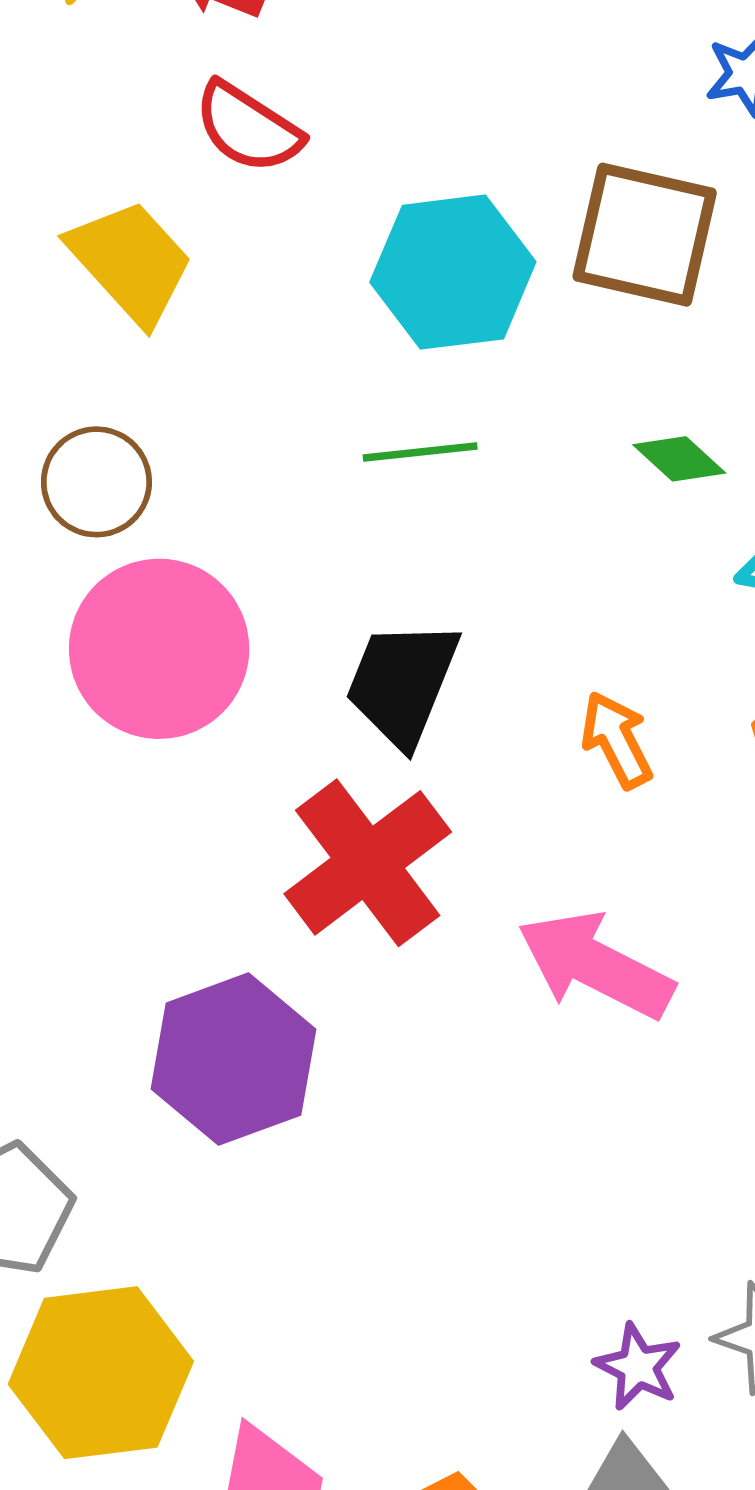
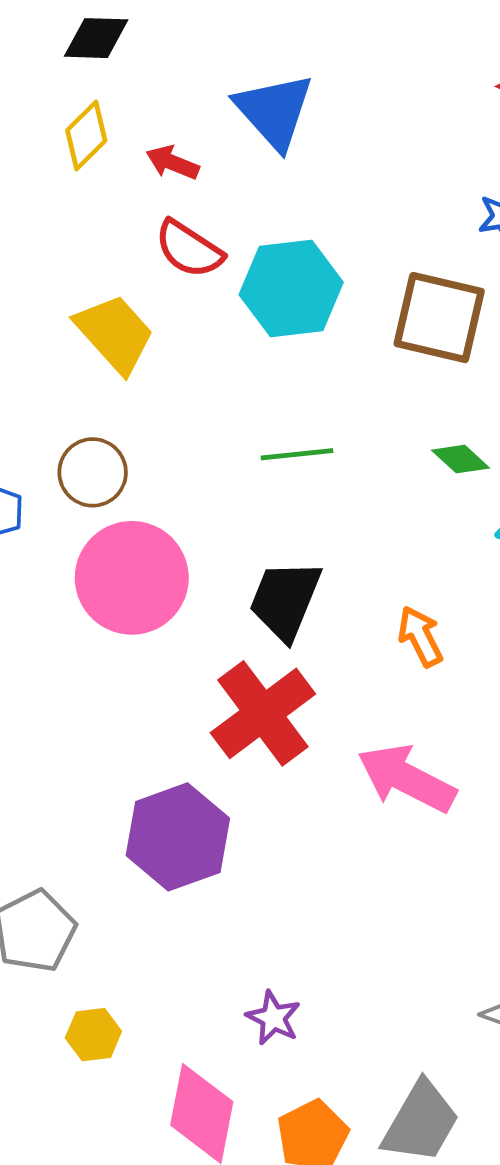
cyan hexagon: (453, 272) -> (291, 289), moved
purple star: (638, 1367) -> (273, 1018), moved
yellow hexagon: (101, 1373) -> (93, 1035), size x0.5

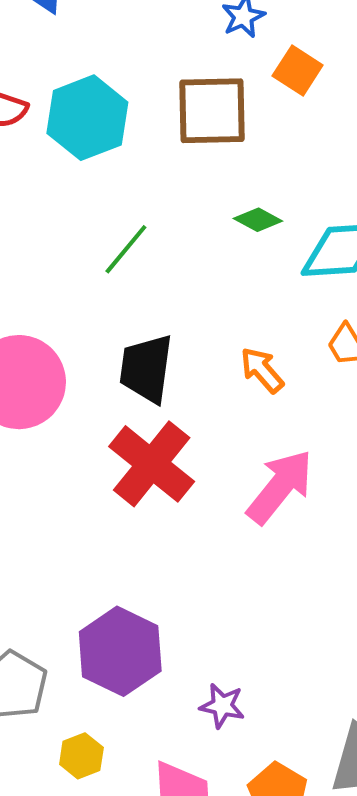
green line: (297, 454) -> (126, 249), turned -30
pink arrow: (406, 778) -> (280, 487), turned 116
purple hexagon: (178, 837) -> (120, 651), moved

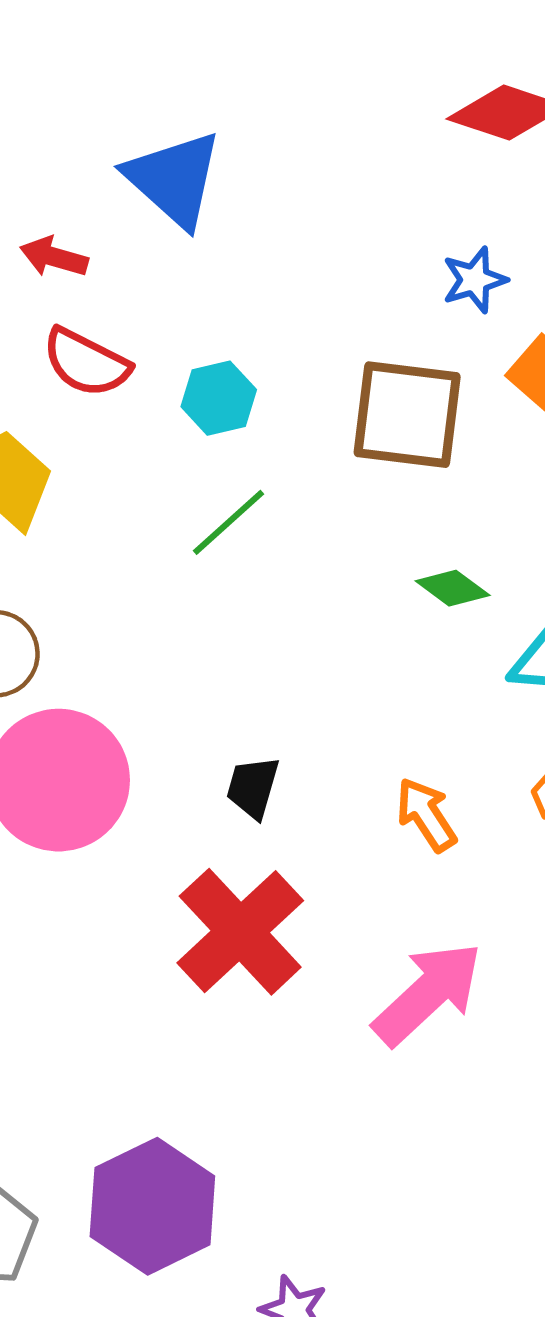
cyan hexagon: (87, 118) -> (219, 398), size x0.6
green line: (126, 249) -> (228, 522), moved
black trapezoid: (146, 369) -> (253, 787), size x0.6

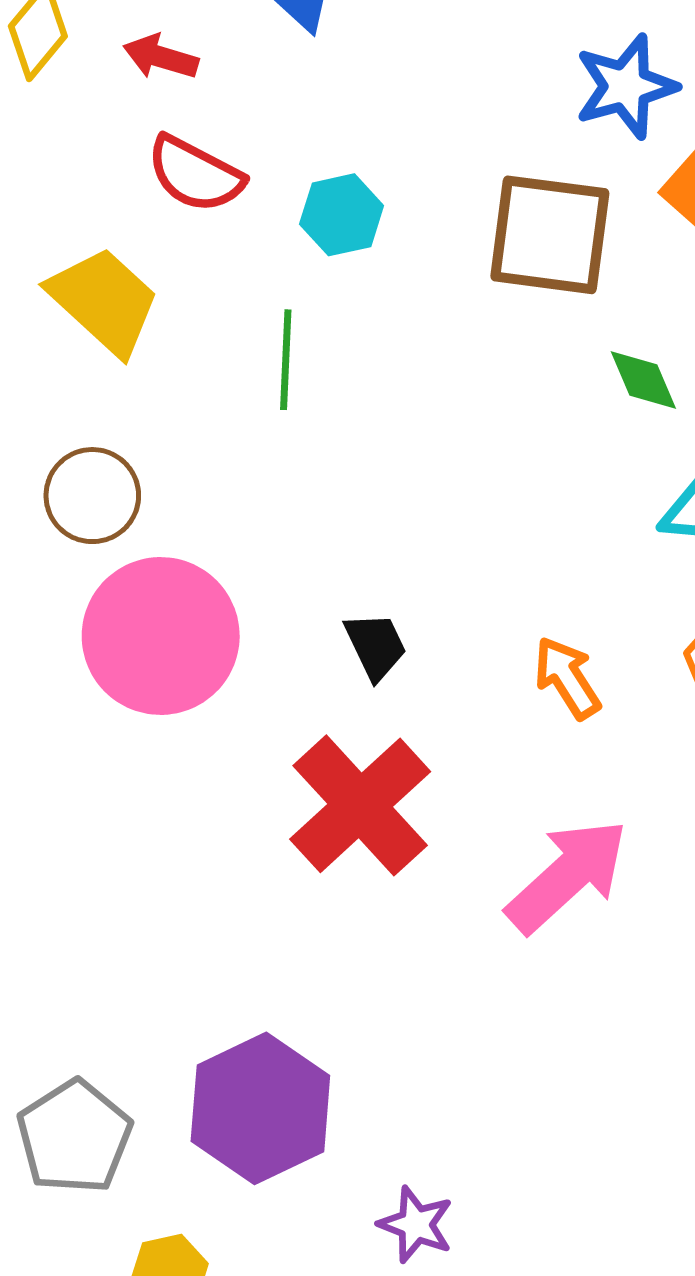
blue star: (475, 280) -> (626, 86), size x1.4
green line: (228, 522) -> (286, 360), moved, turned -46
green diamond: (453, 588) -> (643, 380), moved, turned 30
black trapezoid: (253, 787) -> (376, 646), turned 138

